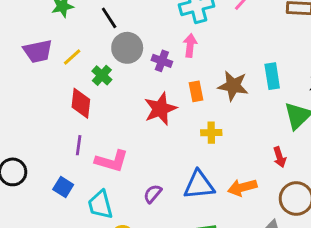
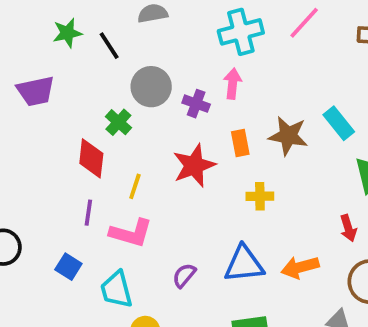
black line: (109, 18) -> (109, 46), moved
yellow line: (72, 57) -> (135, 186), moved, turned -30
cyan rectangle: (272, 76) -> (339, 123), turned -30

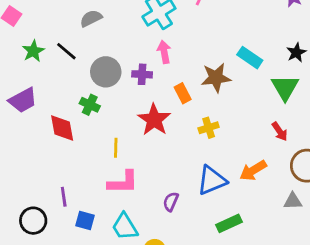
red diamond: (91, 158) -> (62, 128), moved
purple line: (88, 213) -> (64, 197), moved

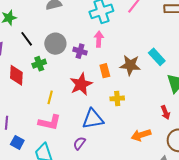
black line: (66, 51) -> (27, 39), moved
green cross: (90, 105) -> (39, 64), turned 32
blue triangle: (212, 180) -> (93, 119), moved

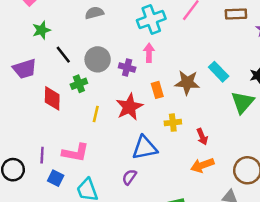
yellow line: (50, 97) -> (96, 114), moved
red arrow: (165, 112) -> (202, 137), moved
pink L-shape: (50, 122) -> (75, 153), moved

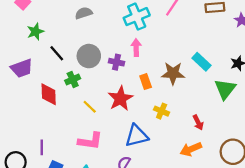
yellow line: (96, 114) -> (90, 107), turned -56
yellow cross: (173, 123) -> (162, 111), turned 32
red arrow: (202, 137) -> (198, 123), moved
pink L-shape: (75, 153) -> (90, 141), moved

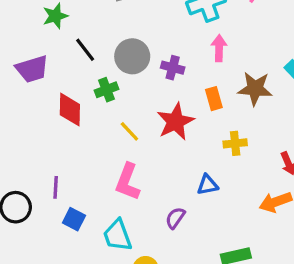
pink arrow: (136, 47) -> (219, 48), moved
yellow cross: (162, 111) -> (235, 143), turned -32
blue triangle: (137, 136) -> (207, 185), moved, size x0.6
pink L-shape: (90, 141) -> (128, 182), turned 100

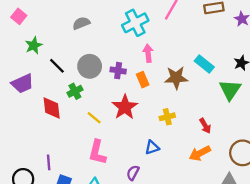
orange rectangle: (214, 99) -> (143, 80), moved

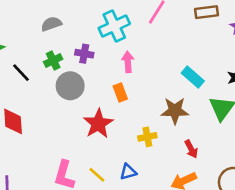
gray circle: (90, 66) -> (70, 86), moved
purple cross: (118, 71) -> (84, 54), moved
brown star: (176, 78) -> (175, 111), moved
green cross: (75, 91) -> (53, 60), moved
yellow line: (94, 118) -> (97, 175), moved

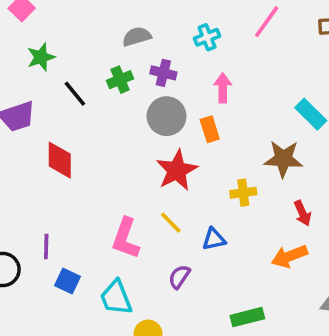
gray semicircle: (51, 24) -> (137, 37), moved
cyan cross: (114, 26) -> (207, 37), size x0.6
gray circle: (70, 86) -> (167, 116), moved
yellow line: (97, 175) -> (171, 223), moved

